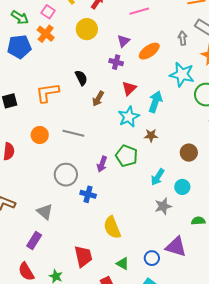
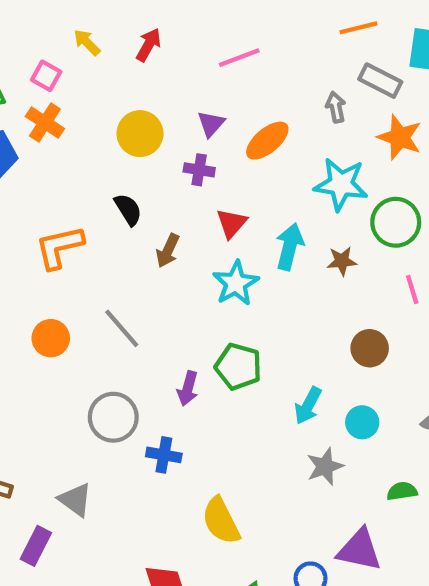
yellow circle: (87, 29) -> (140, 134), moved
gray line: (73, 133) -> (122, 328), turned 40
brown star: (151, 135) -> (342, 261), moved
purple rectangle: (34, 240) -> (36, 546), moved

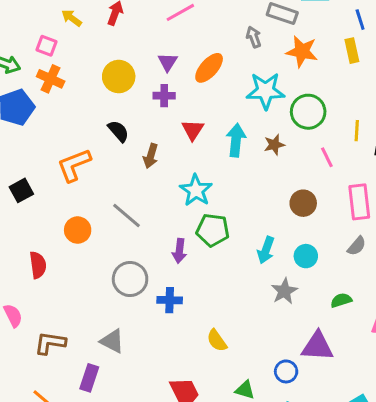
cyan star: (236, 283) -> (196, 190), moved
yellow semicircle: (221, 521) -> (217, 340), size x0.7

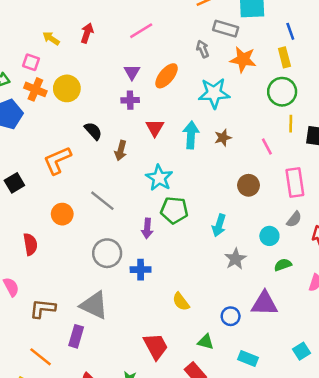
yellow circle: (119, 77) -> (67, 88), moved
green circle: (308, 112) -> (282, 92), moved
cyan circle: (306, 256) -> (269, 236), moved
gray triangle: (112, 341) -> (94, 305), size x1.4
blue circle: (286, 371) -> (231, 316), moved

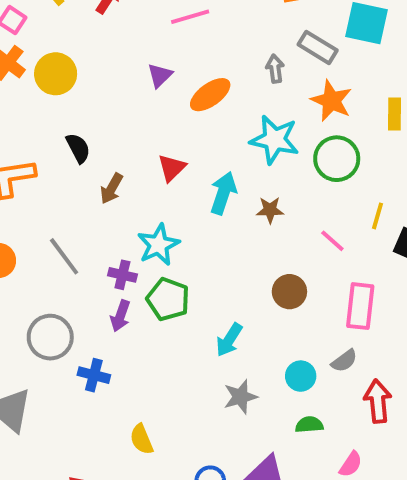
green circle: (282, 92) -> (337, 159), moved
purple cross: (130, 100) -> (122, 275), moved
pink line: (267, 147) -> (332, 241), turned -36

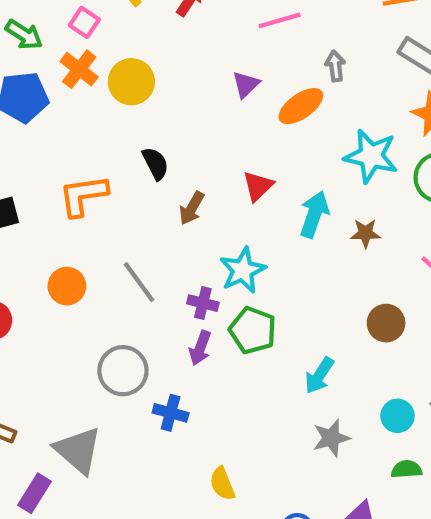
gray arrow: (275, 69) -> (335, 66), moved

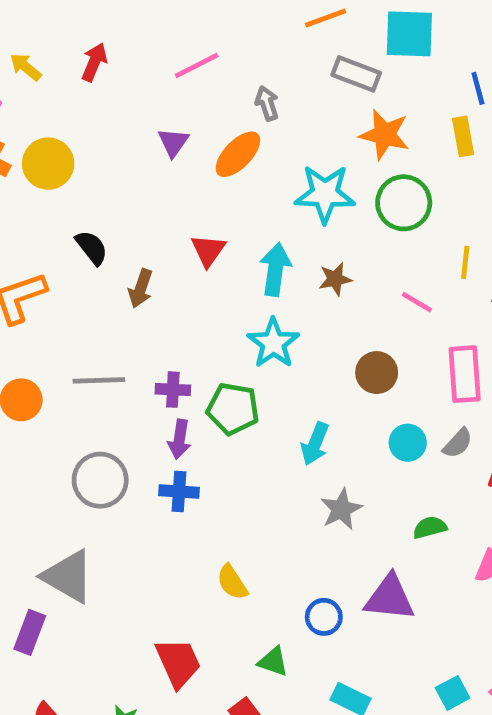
cyan star: (243, 270) -> (273, 343), moved
gray line: (139, 282) -> (99, 380), turned -45
blue cross: (171, 413) -> (179, 491), moved
cyan circle: (398, 416) -> (408, 443), moved

